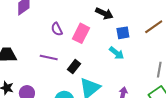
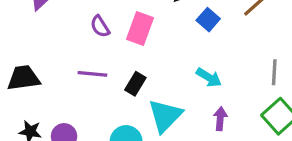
blue square: (123, 33) -> (208, 20), turned -32
cyan arrow: (117, 53) -> (209, 77), moved

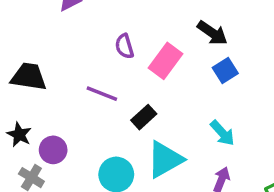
blue square: (208, 20) -> (225, 71), moved

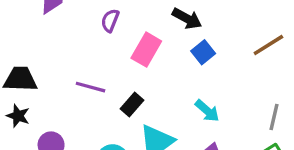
purple semicircle: (124, 46) -> (110, 20), moved, turned 45
black star: (19, 135) -> (18, 116), moved

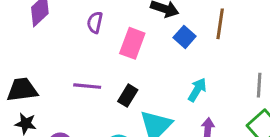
brown line: (268, 45) -> (220, 24), moved, turned -40
cyan arrow: (207, 111) -> (197, 90), turned -90

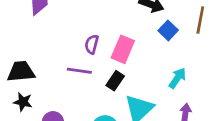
purple semicircle: (95, 22) -> (92, 44), moved
pink rectangle: (132, 43) -> (123, 49), moved

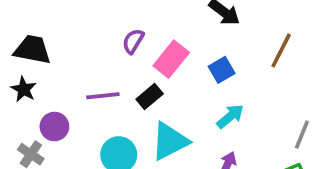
blue square: (168, 30) -> (222, 70), moved
purple line: (79, 71) -> (103, 96), moved, turned -30

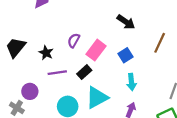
black trapezoid: (32, 50) -> (16, 47), turned -60
black star: (24, 89) -> (46, 53), moved
cyan arrow: (230, 116) -> (131, 82), turned 126

